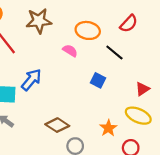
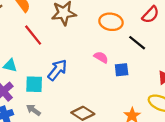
pink semicircle: (70, 51) -> (101, 57), moved
blue square: (98, 80) -> (122, 70), turned -32

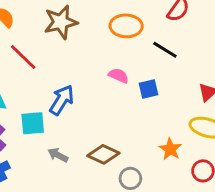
gray arrow: (34, 110) -> (58, 155), moved

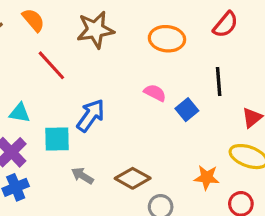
black line: (165, 50) -> (219, 81), moved, turned 50
blue square: (148, 89) -> (187, 110), turned -30
orange star: (170, 149) -> (207, 177), turned -30

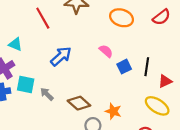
black line: (219, 81) -> (147, 67), moved
cyan square: (57, 139) -> (26, 85), moved
orange star: (207, 177) -> (113, 111), moved

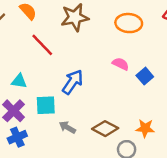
cyan square: (26, 85) -> (46, 105), moved

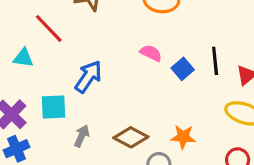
cyan triangle: (19, 81) -> (23, 58), moved
gray arrow: (67, 127) -> (82, 136), turned 84

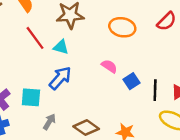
cyan triangle: (23, 58) -> (61, 47), moved
black line: (215, 61) -> (155, 90), moved

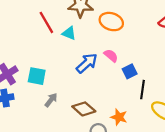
orange ellipse: (122, 27) -> (111, 22), moved
blue arrow: (60, 78) -> (87, 63), moved
black line: (155, 90) -> (143, 90), moved

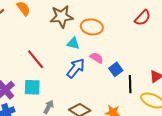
red line: (46, 22) -> (36, 59), moved
cyan triangle: (69, 33) -> (73, 43), moved

